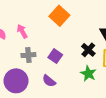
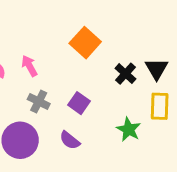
black cross: (88, 50) -> (126, 74), moved
gray cross: (28, 55) -> (39, 102), turned 32

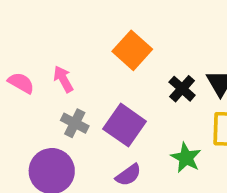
purple square: (79, 103) -> (125, 125), size x1.5
purple semicircle: (70, 140) -> (128, 175), moved, turned -75

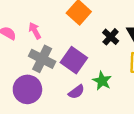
gray cross: (75, 123) -> (42, 59), size x1.5
green star: (186, 158) -> (102, 81), moved

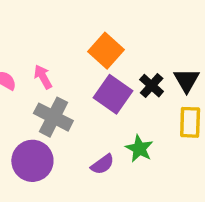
purple square: (74, 60) -> (113, 94), moved

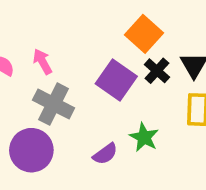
orange square: (106, 51) -> (144, 34), moved

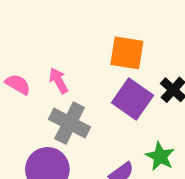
orange square: (144, 34) -> (127, 53), moved, turned -33

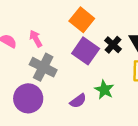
orange square: (127, 53) -> (82, 20), turned 30

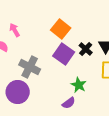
pink arrow: (36, 39) -> (15, 30), moved
purple semicircle: (78, 101) -> (69, 103), moved

